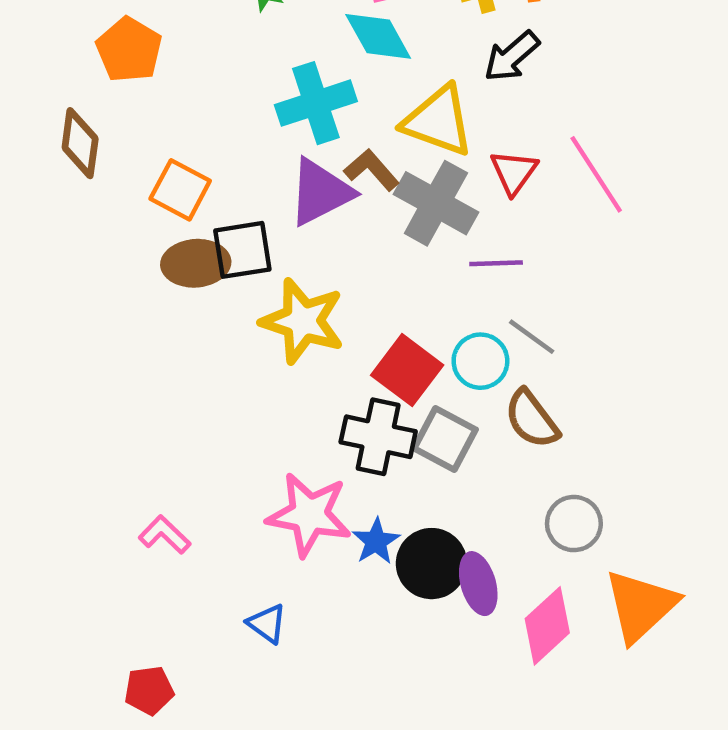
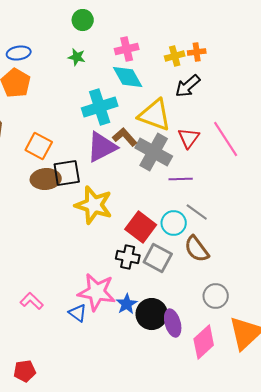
black cross: (378, 437) -> (128, 257), size x0.7
blue triangle: (267, 624) -> (78, 313), moved

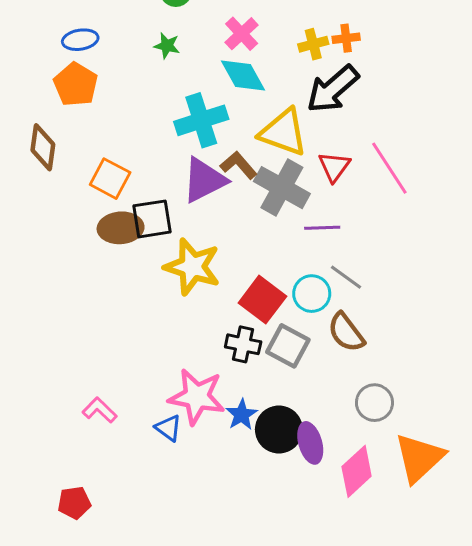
pink cross: (127, 49) -> (242, 34), turned -30
black arrow: (188, 86) -> (333, 89), size x1.4
red pentagon: (25, 371) -> (74, 503), moved

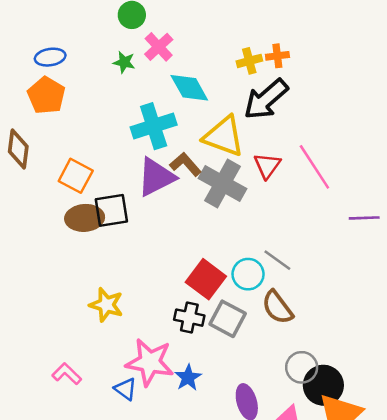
pink cross: (242, 34) -> (159, 47), moved
purple line: (322, 228) -> (364, 218), moved
yellow star: (192, 267) -> (106, 305), moved, size x0.7
black circle: (279, 429) -> (323, 385), moved

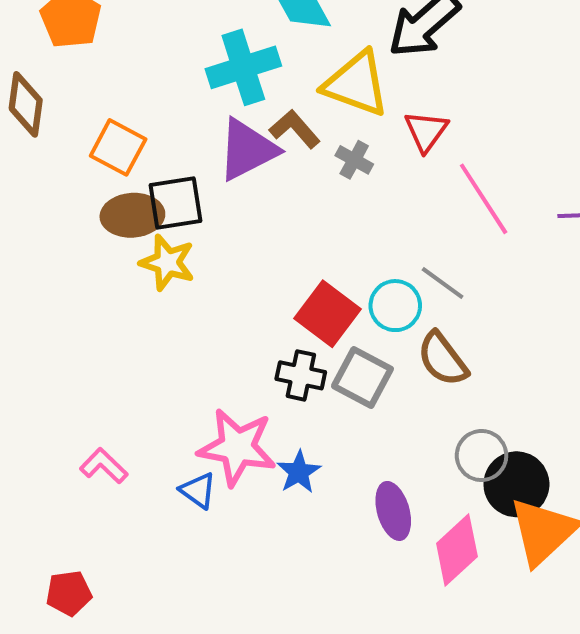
pink line: (314, 167) -> (484, 199), moved
gray cross: (222, 183) -> (354, 160), size x0.5
yellow star: (106, 305) -> (167, 262), moved

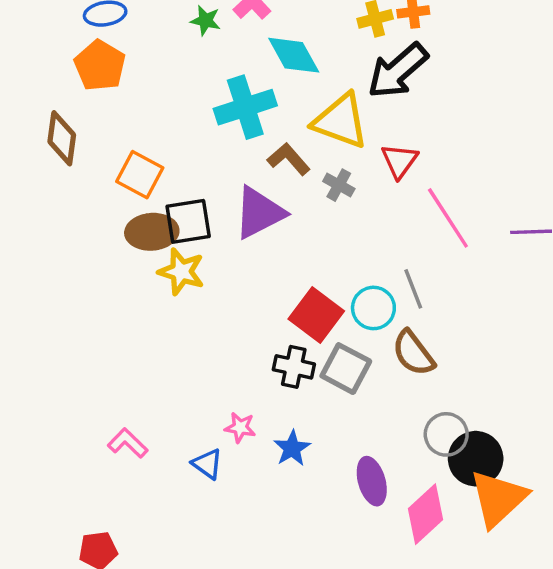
purple triangle: (247, 150) -> (259, 213), moved
gray line: (443, 283) -> (413, 289), turned 33
pink star: (237, 447) -> (240, 427), size x0.5

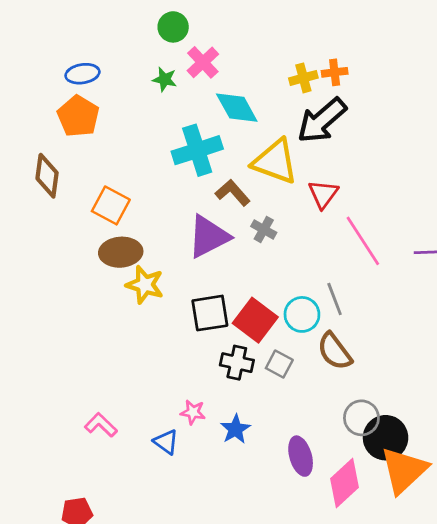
gray cross: (339, 185) -> (264, 229), moved
black square: (188, 221) -> (210, 313), moved
gray square: (346, 369) -> (279, 364), size x0.7

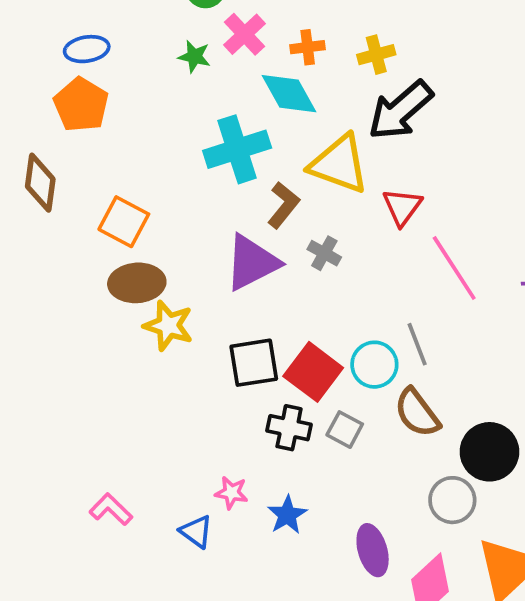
orange cross: (335, 72) -> (308, 47), moved
brown L-shape: (233, 193) -> (283, 205), turned 80
black circle: (386, 438) -> (489, 452), moved

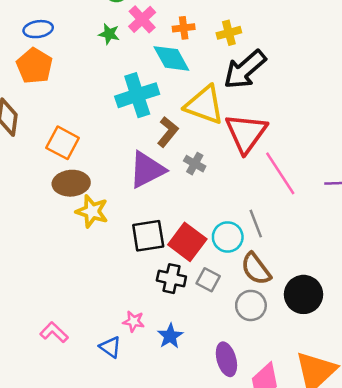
red triangle: (402, 207) -> (246, 133), size x1.6
gray circle: (452, 500) -> (251, 305), moved

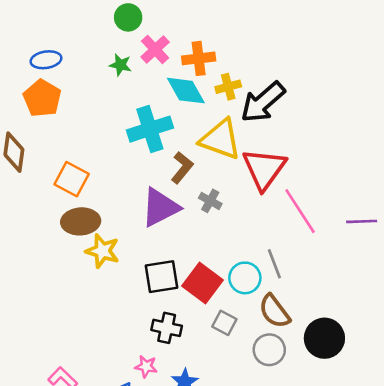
orange cross: (184, 28) -> (199, 58), size x1.4
yellow cross: (229, 33) -> (228, 87), moved
black cross: (171, 279) -> (167, 328), moved

